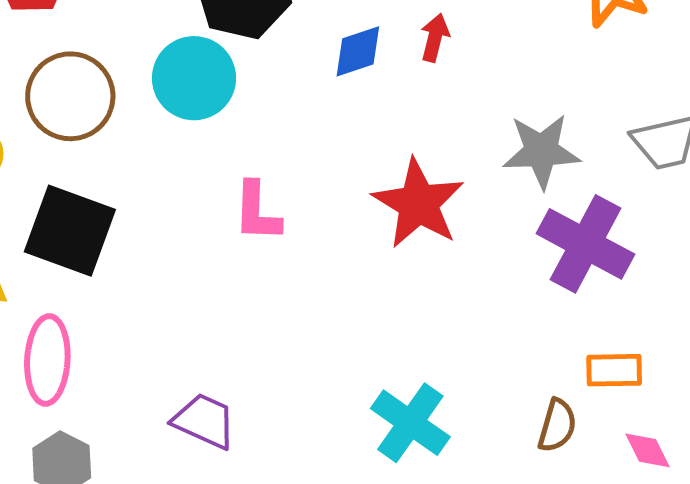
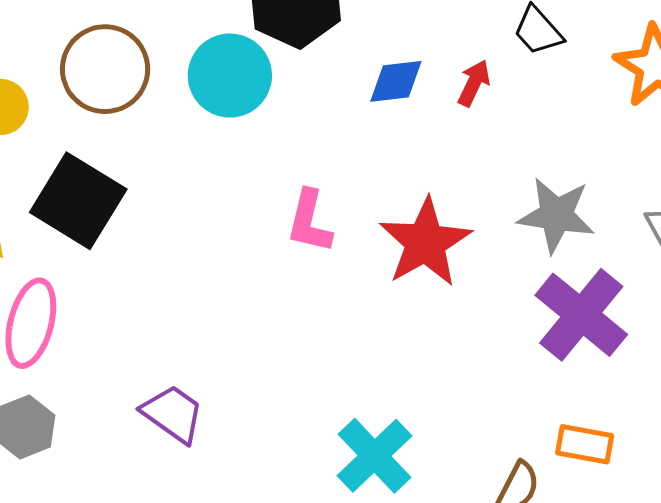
pink L-shape: (257, 212) -> (309, 221), moved

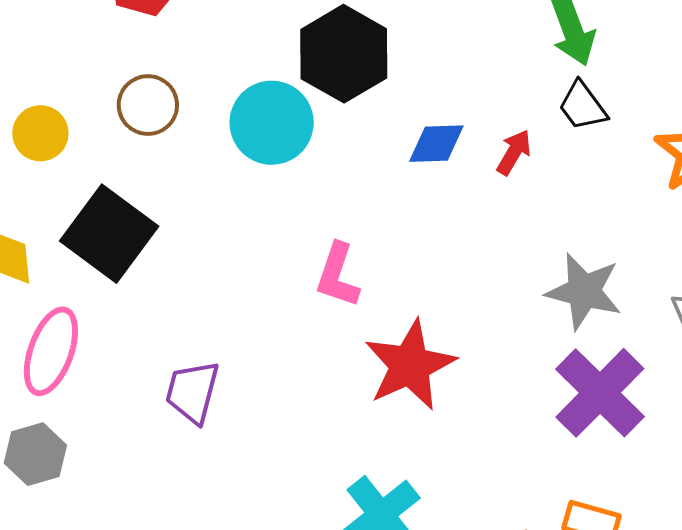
brown circle: (105, 69) -> (148, 105), size x0.7
red star: (425, 242) -> (410, 365), moved
purple trapezoid: (173, 414) -> (192, 392), moved, turned -116

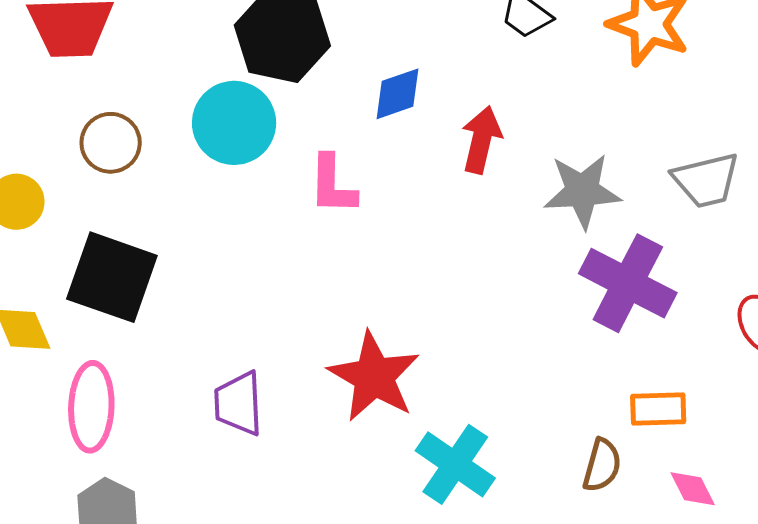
red arrow: (514, 152) -> (481, 140), moved, size x1.4
pink L-shape: (338, 275) -> (333, 185), moved
red star: (410, 365) -> (374, 377), moved

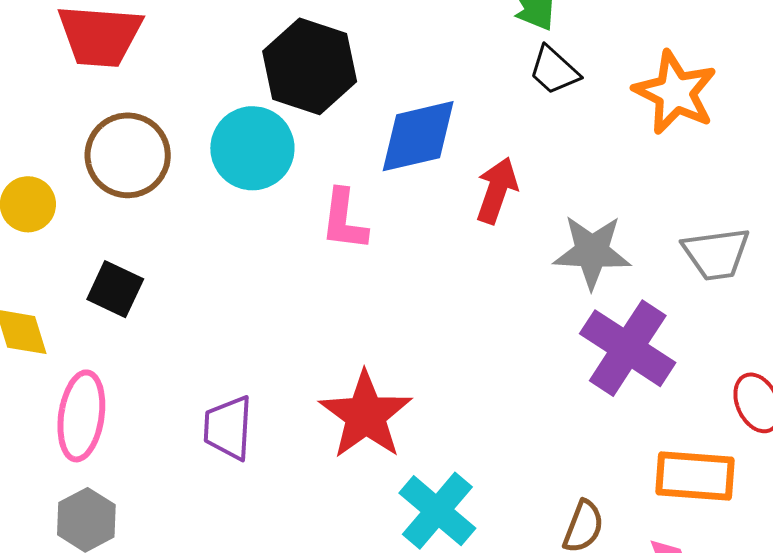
blue diamond: (398, 94) -> (418, 136), size x1.5
brown circle: (111, 143) -> (128, 155), size x1.4
black square: (112, 277) -> (115, 289), size x0.6
orange rectangle: (658, 409) -> (695, 476), moved, size x1.4

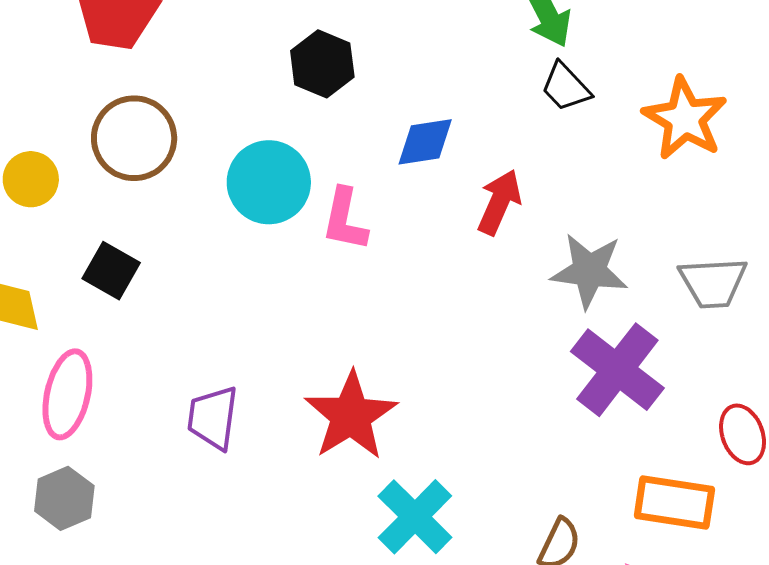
black hexagon: (310, 66) -> (322, 64), size x0.7
blue diamond: (418, 136) -> (425, 142), size x0.7
cyan circle: (252, 148) -> (269, 182), moved

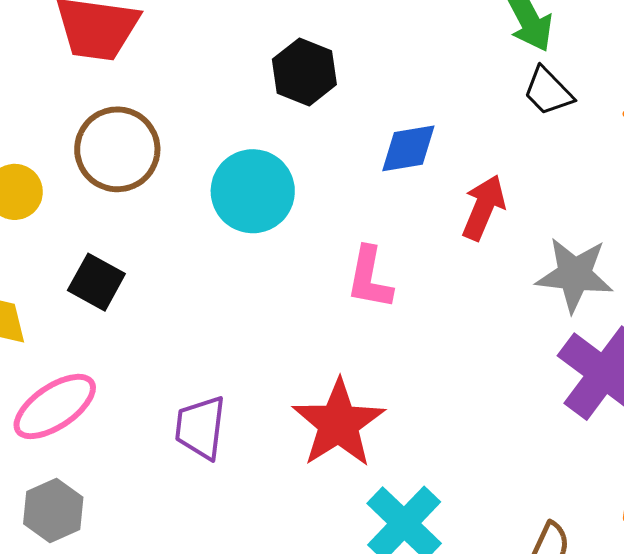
pink L-shape: (345, 220) -> (370, 278), moved
pink ellipse: (67, 394) -> (55, 406), turned 44

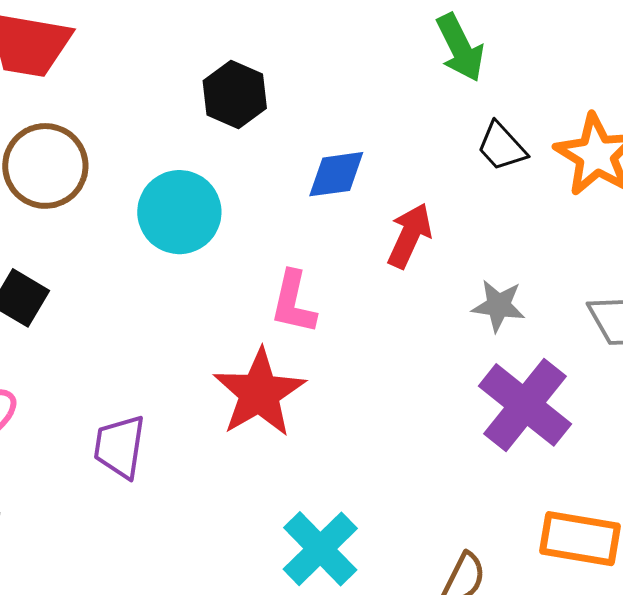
black trapezoid: (548, 91) -> (502, 147), moved
gray star: (575, 275) -> (498, 306), size x0.7
red star: (339, 423) -> (259, 393), moved

